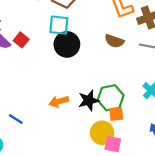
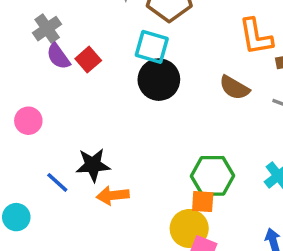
black star: (89, 100) -> (93, 165), moved
orange arrow: (59, 102) -> (113, 195), moved
orange square: (116, 114) -> (203, 202), moved

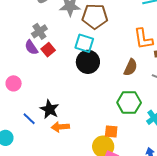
gray cross: (47, 29) -> (39, 31), moved
brown semicircle: (234, 88) -> (131, 67), turned -96
black star: (93, 165) -> (49, 109), turned 30
green hexagon: (213, 176) -> (129, 102), moved

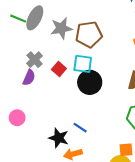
purple semicircle: (31, 47) -> (29, 78), turned -112
red square: (48, 50) -> (59, 69), moved
blue line: (29, 119) -> (80, 128), moved

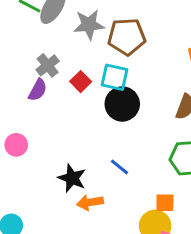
blue line: (80, 128) -> (119, 167), moved

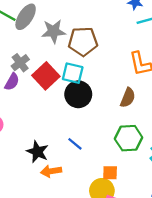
red square: (81, 82) -> (46, 76), size x1.6

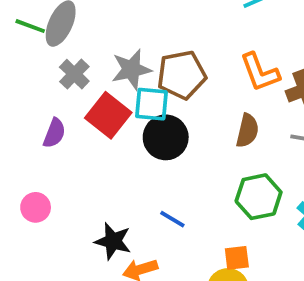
gray star: (54, 31) -> (131, 69), moved
brown pentagon: (83, 41) -> (182, 75), moved
gray cross: (20, 63) -> (74, 74), moved

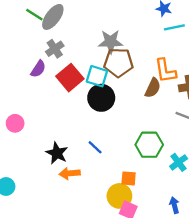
gray star: (131, 69) -> (111, 42), moved
brown semicircle: (247, 131) -> (153, 88), moved
purple semicircle: (54, 133) -> (38, 69), moved

